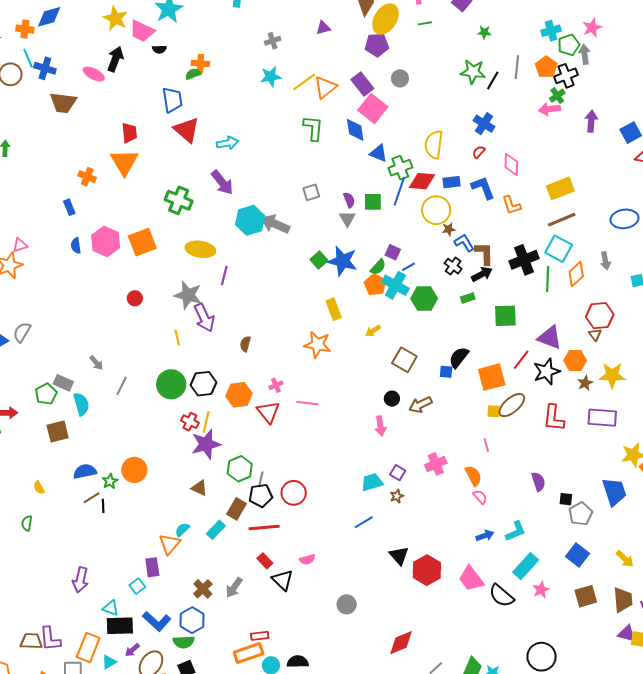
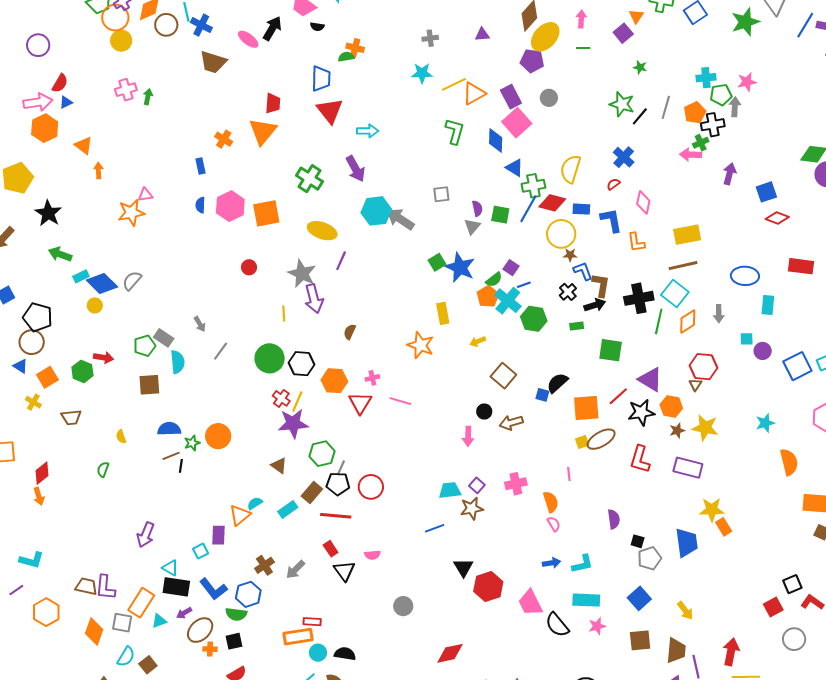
yellow square: (494, 411) -> (582, 442), turned -32
brown star: (397, 496) -> (472, 508), size x1.6
cyan rectangle: (526, 566) -> (586, 600), turned 40

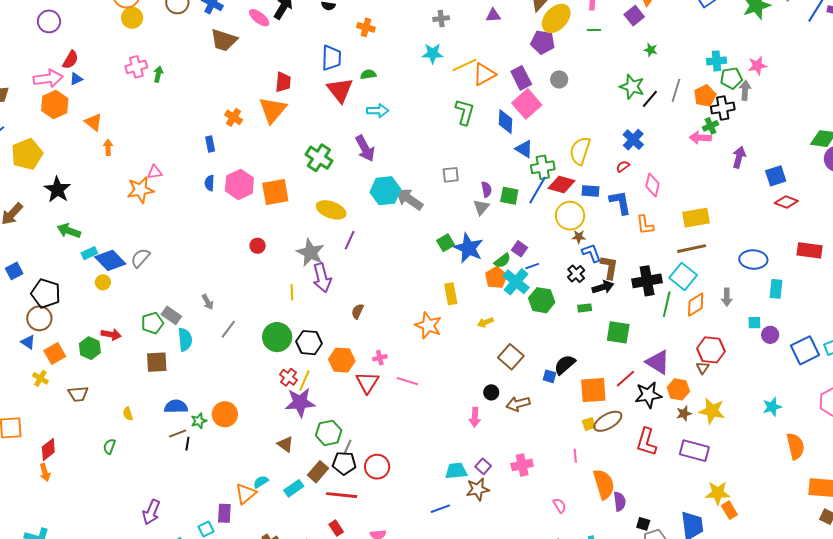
green semicircle: (346, 57) -> (368, 74), moved
orange semicircle: (551, 502) -> (604, 484), moved, size x1.4

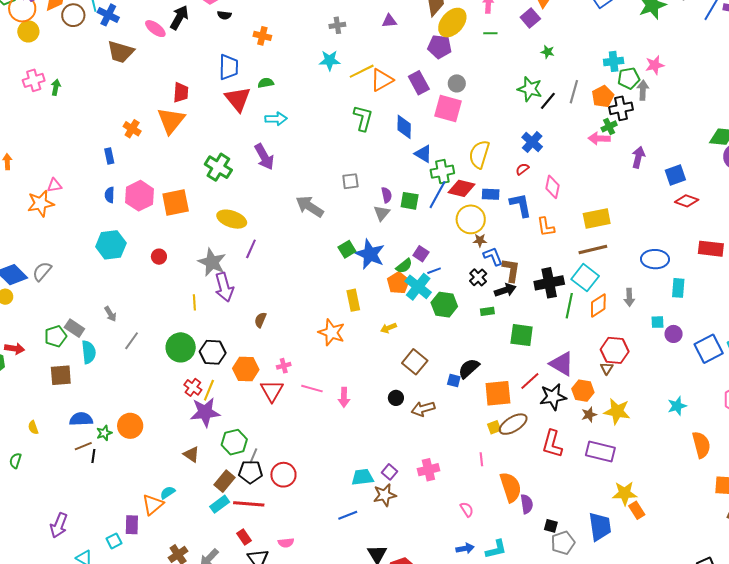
pink square: (527, 104) -> (448, 109), moved, turned -32
cyan hexagon: (385, 191) -> (111, 245), moved
pink arrow: (475, 417) -> (344, 397), moved
cyan rectangle: (294, 488) -> (220, 504), moved

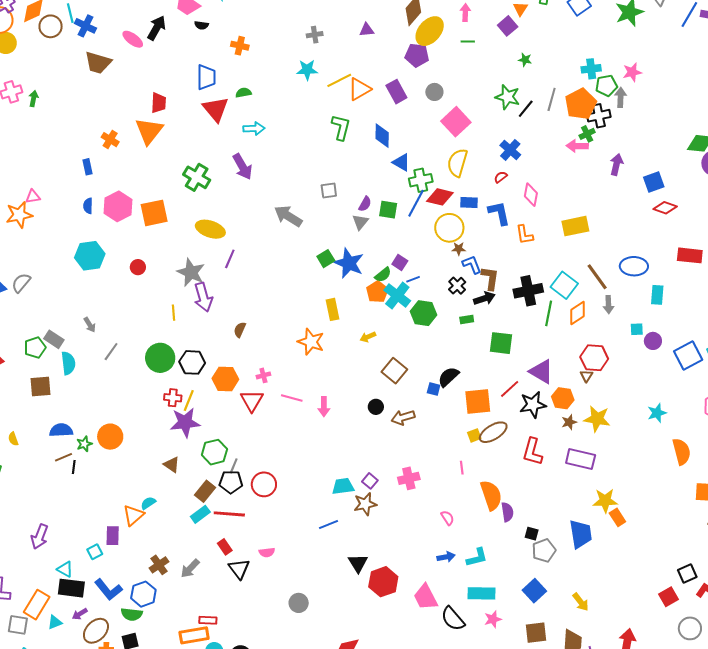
orange pentagon: (603, 96) -> (581, 104), size x1.4
pink square: (448, 109) -> (456, 122), moved, turned 32
purple semicircle: (387, 195) -> (365, 204), turned 42
brown line: (593, 250) -> (597, 277), moved, turned 68
red cross: (193, 387) -> (173, 398), turned -30

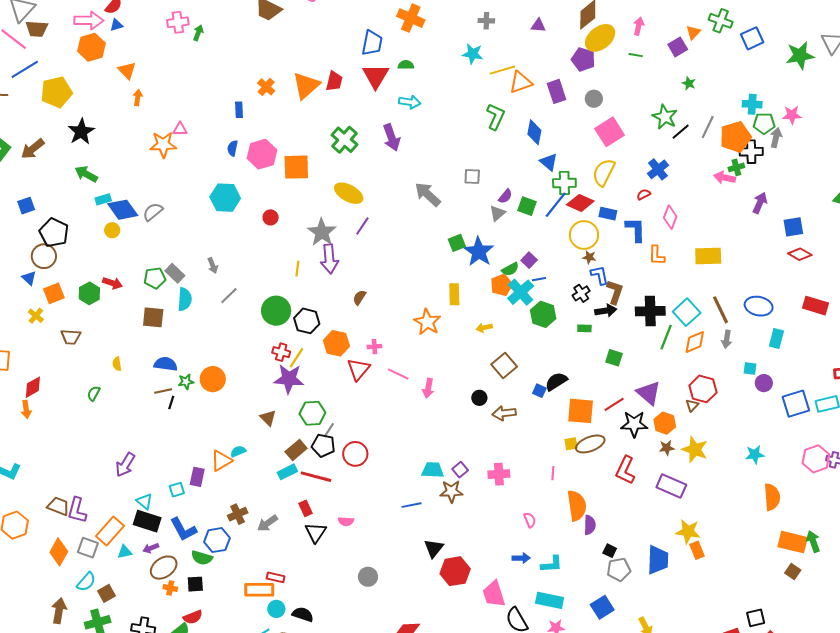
orange cross: (240, 46) -> (411, 18), size x1.5
red trapezoid: (159, 103) -> (334, 81), moved
green square: (501, 343) -> (614, 358), size x0.7

